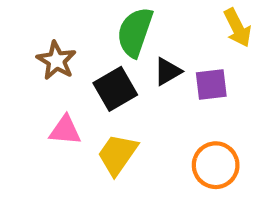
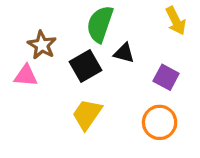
black triangle: (168, 71) -> (124, 53), turned 45
purple square: (211, 84) -> (166, 77), moved, turned 35
pink triangle: (65, 130) -> (26, 76), moved

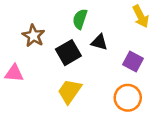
green semicircle: (100, 24) -> (80, 19), size x0.7
pink triangle: (26, 76) -> (14, 73), moved

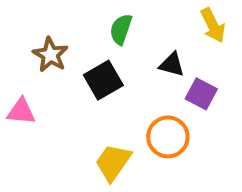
black triangle: (99, 42) -> (172, 65), moved
yellow trapezoid: (70, 91) -> (113, 162), moved
orange circle: (128, 98) -> (168, 137), moved

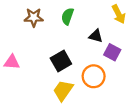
brown star: (50, 55) -> (34, 17), moved, turned -30
black square: (103, 80) -> (61, 61), moved

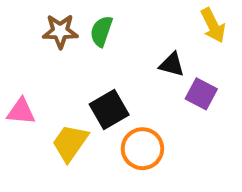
green semicircle: (67, 16) -> (101, 31), moved
orange circle: (94, 76) -> (142, 149), moved
yellow trapezoid: (63, 90) -> (70, 143), moved

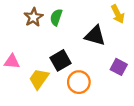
brown star: (60, 31) -> (33, 17), turned -30
black triangle: (172, 64) -> (95, 36), size x1.5
purple square: (201, 94) -> (119, 67), moved

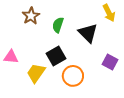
green semicircle: (56, 17) -> (58, 25), moved
black triangle: (95, 36) -> (88, 33), turned 30

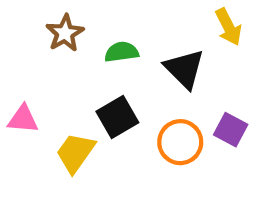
green semicircle: (58, 25) -> (122, 52), turned 63
orange circle: (73, 76) -> (180, 142), moved

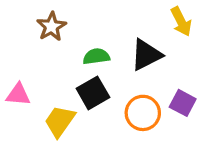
green semicircle: (122, 52) -> (96, 56), moved
black triangle: (184, 69) -> (146, 55), turned 48

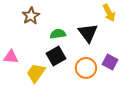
black triangle: (146, 55) -> (88, 33), turned -40

